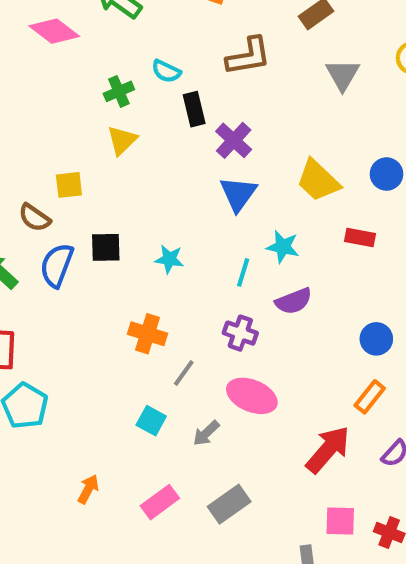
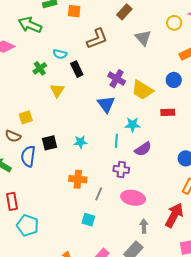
yellow triangle: (122, 140) -> (57, 90), moved
purple cross: (234, 140) -> (117, 79), moved
gray arrow: (206, 433) -> (144, 226), moved, turned 144

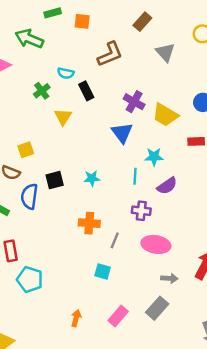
gray arrow: (144, 226) -> (169, 278), turned 96

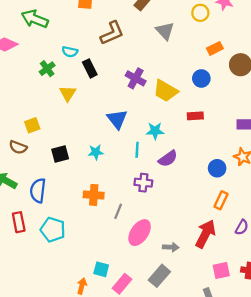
blue triangle: (122, 133) -> (117, 119), moved
blue semicircle: (29, 196) -> (38, 191), moved
pink ellipse: (156, 244) -> (140, 233), moved, turned -65
cyan square: (103, 271) -> (101, 269), moved
cyan pentagon: (30, 279) -> (53, 230), moved

